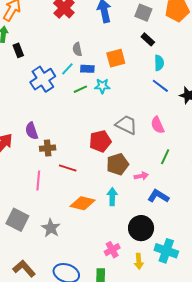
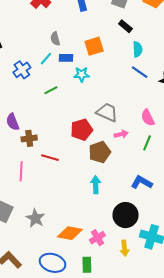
blue cross: (43, 79) -> (22, 70), size x0.7
green line: (80, 89) -> (51, 90), moved
pink semicircle: (157, 125) -> (148, 118), moved
pink arrow: (141, 176) -> (121, 134), moved
orange diamond: (83, 203) -> (70, 233), moved

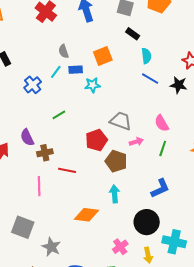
green line: (51, 90) -> (59, 115), moved
brown pentagon: (100, 152) -> (116, 161), turned -30
blue L-shape: (142, 182) -> (160, 188), turned 130
gray star: (35, 218) -> (51, 247), moved
orange diamond: (70, 233) -> (87, 215), moved

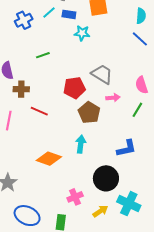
yellow arrow: (148, 255) -> (100, 211), turned -126

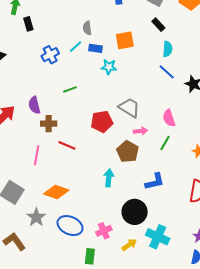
brown pentagon: (89, 113) -> (128, 152), moved
orange diamond: (49, 159) -> (56, 192), moved
blue ellipse: (27, 216) -> (70, 226), moved

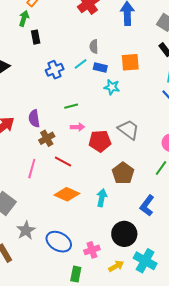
brown cross: (49, 124) -> (47, 138), turned -35
pink arrow: (140, 131) -> (77, 127), moved
blue L-shape: (155, 182) -> (147, 206), turned 135
orange diamond: (56, 192) -> (67, 194), moved

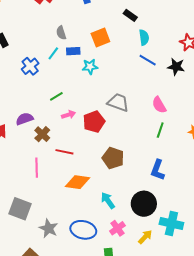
purple semicircle: (34, 119) -> (25, 119), turned 96
brown pentagon: (123, 173) -> (113, 158), moved
cyan arrow: (102, 198) -> (108, 200), moved, turned -30

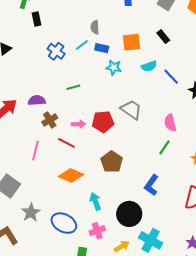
black rectangle: (130, 15) -> (163, 37), moved
cyan semicircle: (144, 37) -> (149, 66), moved, turned 63
blue cross: (30, 66) -> (56, 51), turned -30
pink arrow: (68, 115) -> (78, 124), moved

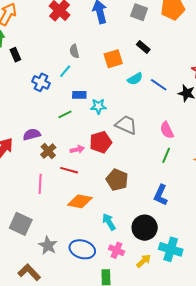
blue rectangle: (102, 48) -> (79, 95), moved
cyan star: (114, 67) -> (98, 106), moved
pink cross: (97, 231) -> (117, 250), turned -35

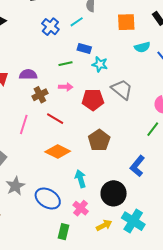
pink arrow: (77, 149) -> (66, 87), moved

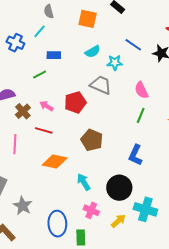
orange square: (126, 22) -> (88, 19), turned 30
cyan semicircle: (142, 47) -> (93, 52), moved
cyan star: (100, 64) -> (115, 63), moved
pink arrow: (66, 87) -> (46, 106), moved, turned -136
blue ellipse: (48, 199) -> (57, 224), moved, turned 70

